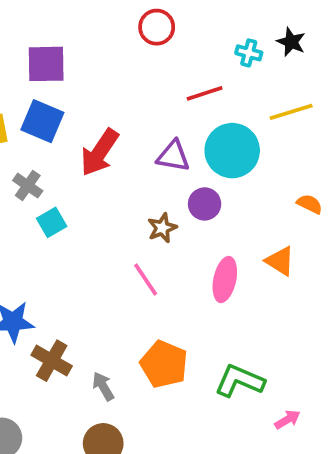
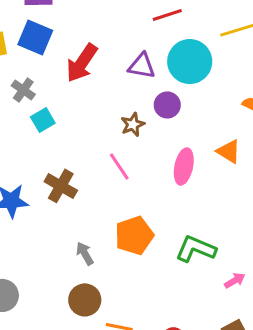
brown cross: (52, 361) -> (61, 186), moved
orange pentagon: (164, 364) -> (134, 235), turned 30

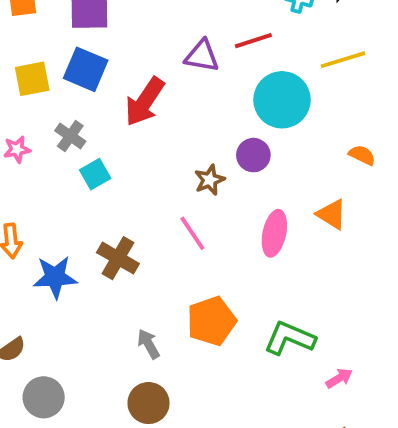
purple triangle: (142, 66) -> (202, 56), moved

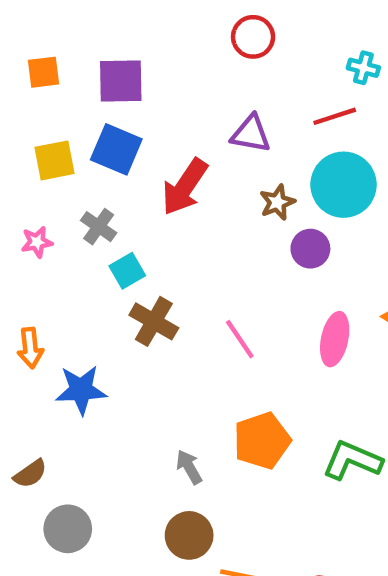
red line: (253, 41) -> (335, 116), moved
brown star: (210, 180) -> (277, 202), moved
brown cross: (118, 258) -> (154, 321), moved

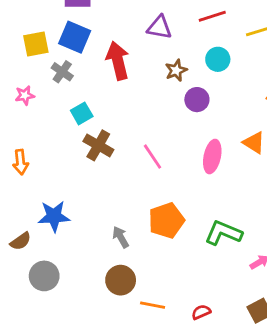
cyan circle: (344, 185) -> (218, 59), size x0.6
red arrow: (185, 187) -> (118, 61), turned 132
gray cross: (99, 227) -> (62, 72), moved
blue star: (81, 390) -> (54, 216), moved

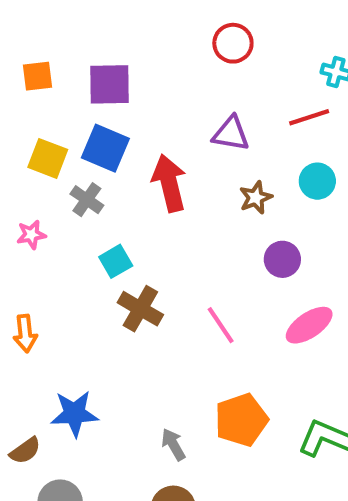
yellow square: (36, 44) -> (48, 158), turned 32
purple circle: (197, 100) -> (282, 259), moved
pink ellipse: (212, 157) -> (309, 325), turned 44

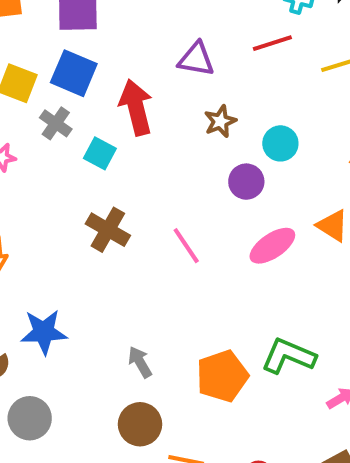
cyan circle: (317, 181) -> (280, 143), moved
cyan square: (116, 261) -> (100, 153), moved, turned -32
orange pentagon: (241, 420) -> (222, 376), moved

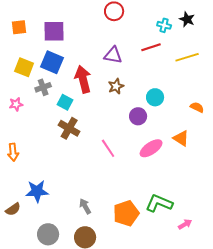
brown star: (220, 121) -> (116, 86), moved
gray cross: (56, 123) -> (43, 87), turned 35
brown cross: (108, 230) -> (69, 128), moved
gray circle: (30, 418) -> (48, 234), moved

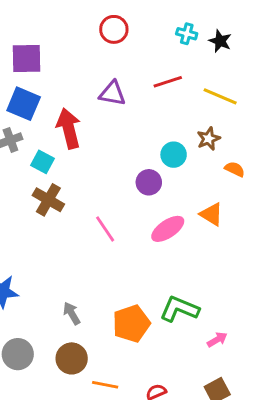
cyan cross: (164, 25) -> (187, 34), moved
yellow line: (187, 57) -> (220, 96), turned 40
brown star: (116, 86) -> (209, 139), moved

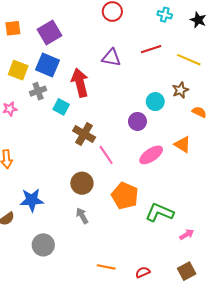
black star: (220, 41) -> (198, 20), moved
purple square: (26, 59) -> (50, 32), turned -30
brown cross: (48, 200) -> (84, 134), moved
orange pentagon: (131, 324) -> (125, 196), moved, turned -30
brown circle: (72, 358) -> (82, 183), moved

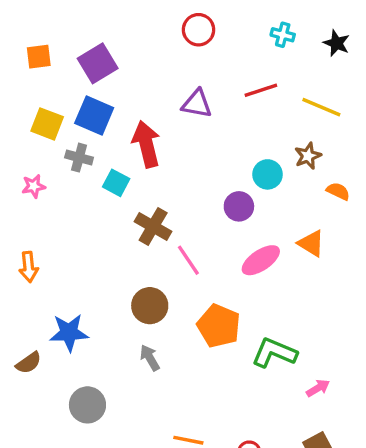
gray cross: (38, 91) -> (79, 158), turned 35

